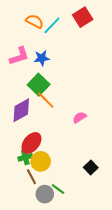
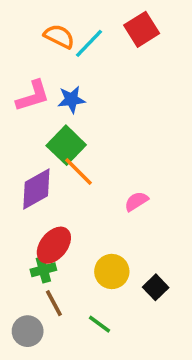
yellow circle: (41, 161) -> (112, 271), moved
gray circle: (45, 194) -> (28, 331), moved

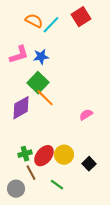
pink semicircle: (136, 201) -> (86, 115), moved
red ellipse: (54, 245) -> (44, 156), moved

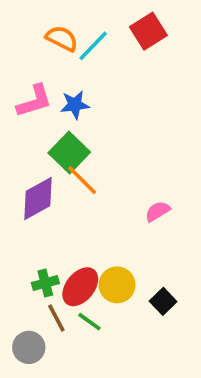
green line: (57, 185) -> (89, 322), moved

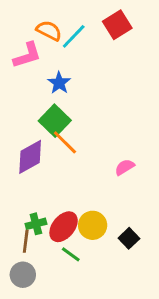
pink L-shape: (34, 101) -> (27, 55), moved
blue star: (75, 105) -> (59, 83), turned -30
brown line: (56, 318) -> (26, 241), moved, turned 35

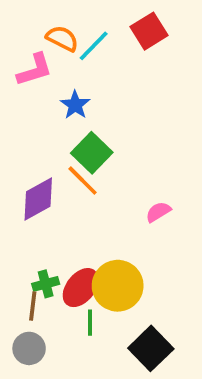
green square: (55, 121) -> (92, 153), moved
yellow circle: (93, 225) -> (118, 286), size x1.4
black square: (129, 238) -> (151, 348), moved, size x1.6
green line: (71, 254) -> (90, 323), turned 54

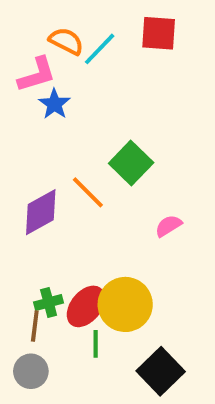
red square: (149, 31) -> (159, 33), turned 36
blue star: (75, 105) -> (54, 104), moved
green square: (92, 153) -> (131, 163), moved

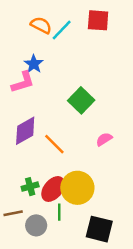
pink L-shape: (37, 75) -> (23, 82), moved
orange line: (88, 192) -> (54, 144), moved
brown line: (35, 326) -> (13, 213), moved, turned 72
gray circle: (31, 371) -> (36, 225), moved
black square: (161, 371) -> (99, 229), turned -32

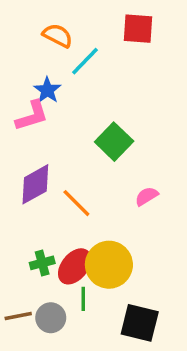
cyan line: (62, 30) -> (85, 61), moved
brown line: (13, 213) -> (18, 316), moved

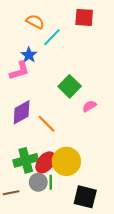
pink semicircle: (147, 196) -> (89, 106), moved
green cross: (42, 263) -> (26, 160), size x1.6
gray circle: (51, 318) -> (38, 182), moved

